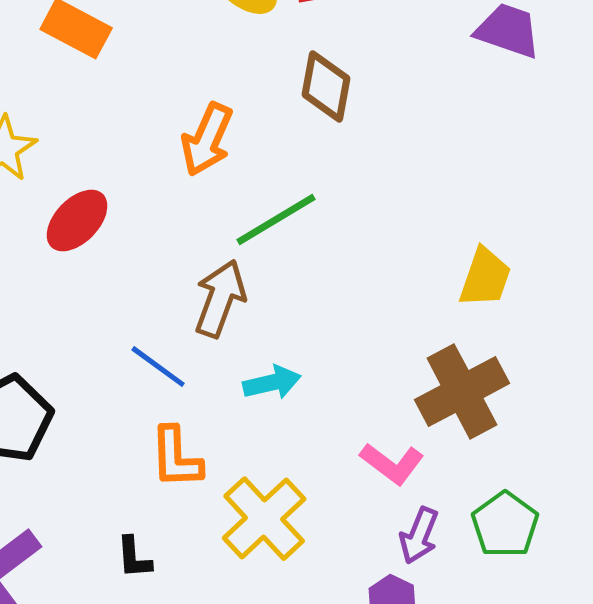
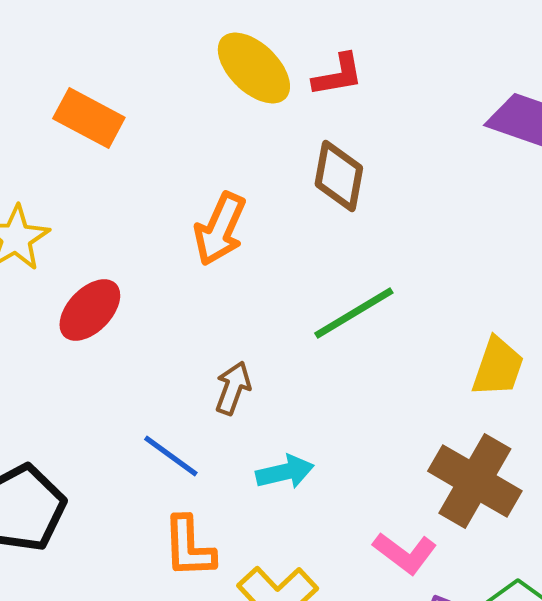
green line: (276, 220) -> (354, 313), moved
brown arrow: (220, 299) -> (233, 388), size x0.7
brown cross: (462, 392) -> (475, 481), turned -32

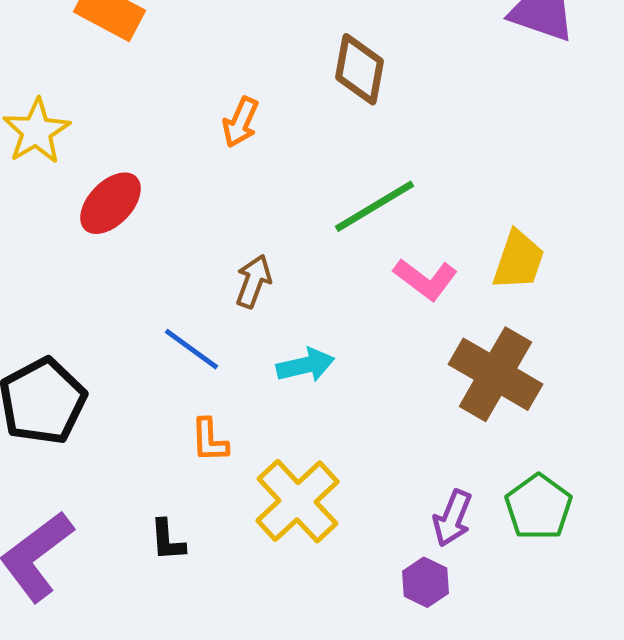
orange arrow: (220, 229) -> (240, 122), size x0.7
orange L-shape: (189, 547) -> (210, 440), size x0.7
pink L-shape: (405, 553) -> (426, 279), moved

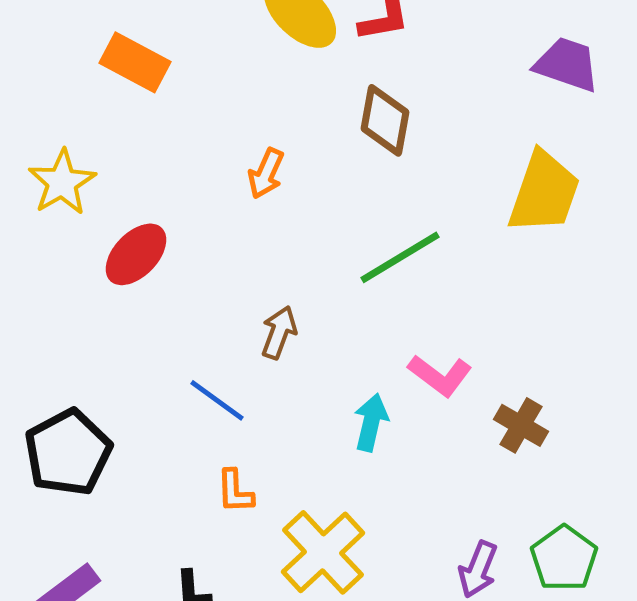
yellow trapezoid: (518, 260) -> (544, 192), moved, size x1.4
pink L-shape: (426, 279) -> (440, 375), moved
cyan arrow: (306, 365) -> (371, 422), moved, turned -64
brown cross: (496, 374) -> (521, 425), size x0.6

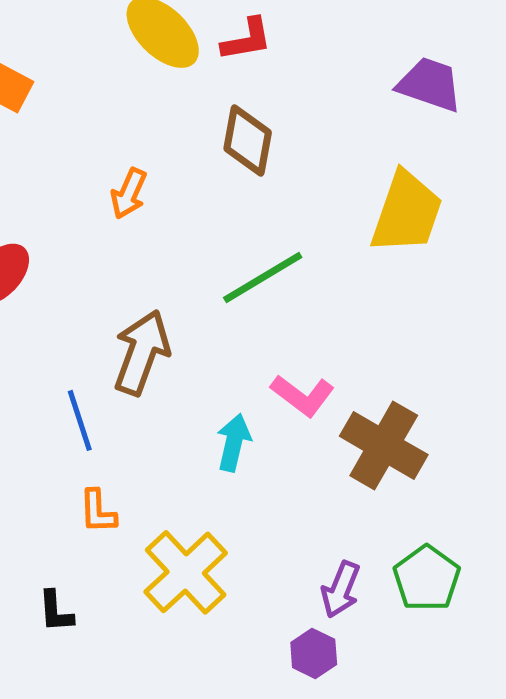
brown arrow: (279, 332) -> (142, 352), size x1.6
blue line: (217, 400) -> (80, 420), turned 36
brown cross: (521, 425) -> (384, 445), size x1.6

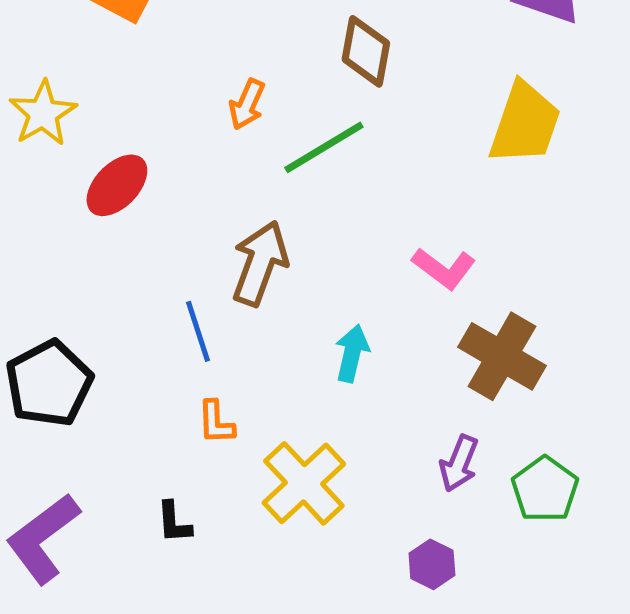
green line: (263, 277) -> (324, 147), moved
pink L-shape: (303, 395) -> (444, 268), moved
purple arrow: (341, 589) -> (459, 463), moved

